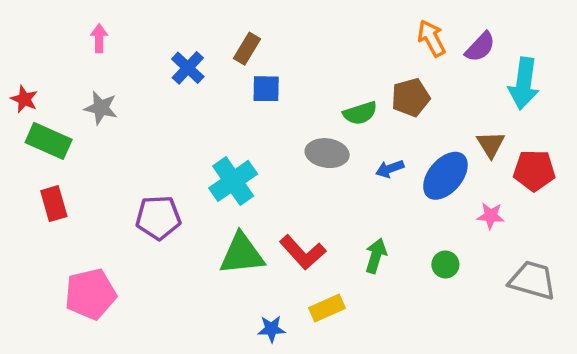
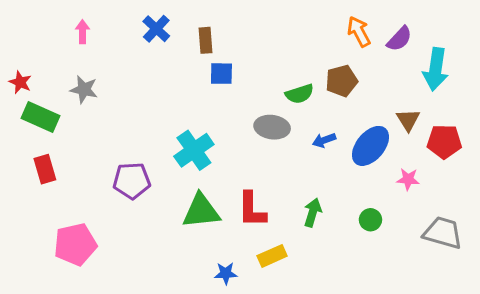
brown rectangle: (247, 49) -> (205, 40), turned -35
blue cross: (188, 68) -> (156, 29), moved
red L-shape: (303, 252) -> (252, 210), turned 42

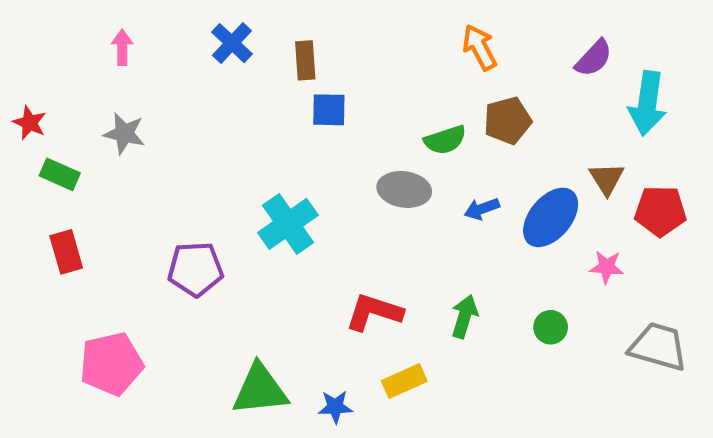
orange arrow: (359, 32) -> (480, 47), moved
green rectangle: (41, 117) -> (60, 174), size x0.7
red L-shape: (252, 210) -> (374, 312), turned 108
green triangle: (201, 211) -> (260, 390), moved

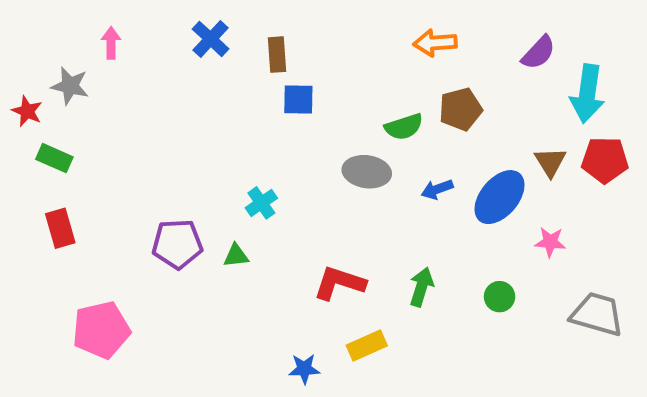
orange arrow: (480, 47) -> (435, 43), turned -66
gray star: (124, 133) -> (70, 86), moved
red pentagon: (660, 211) -> (605, 160), moved
cyan cross: (288, 224) -> (261, 203), size x0.6
green triangle: (260, 390) -> (236, 256), moved, size x0.5

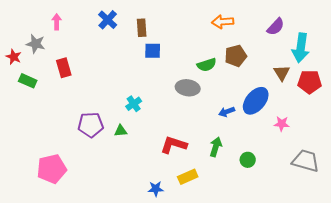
brown triangle: (550, 162) -> (282, 73), moved
blue arrow: (437, 189) -> (227, 112), moved
red rectangle: (60, 228) -> (64, 68), moved
green circle: (500, 297) -> (248, 160), moved

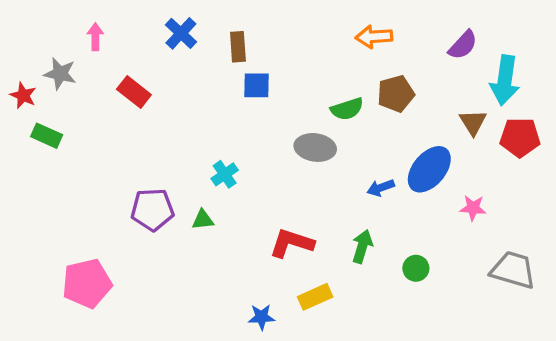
red rectangle: (64, 68) -> (134, 92), moved, turned -36

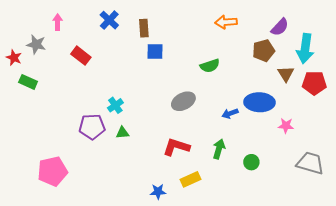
brown pentagon: (396, 94) -> (264, 50), moved
gray ellipse: (315, 147) -> (183, 101), moved, turned -35
blue ellipse: (429, 169) -> (260, 102), turned 52
cyan cross: (225, 174) -> (115, 105), moved

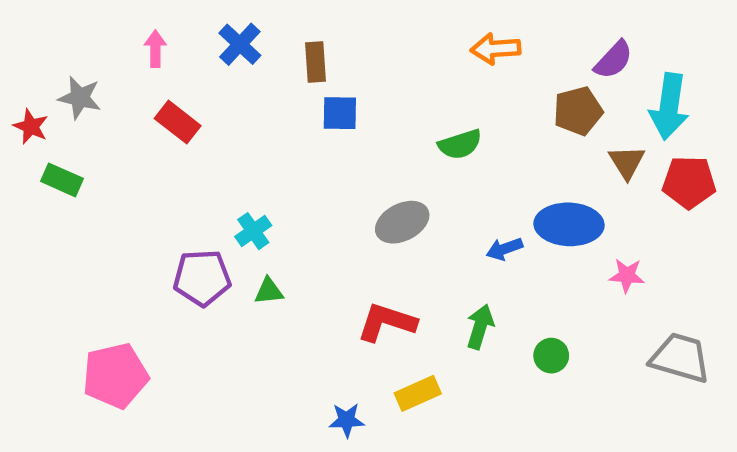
pink arrow: (58, 22) -> (155, 49), moved

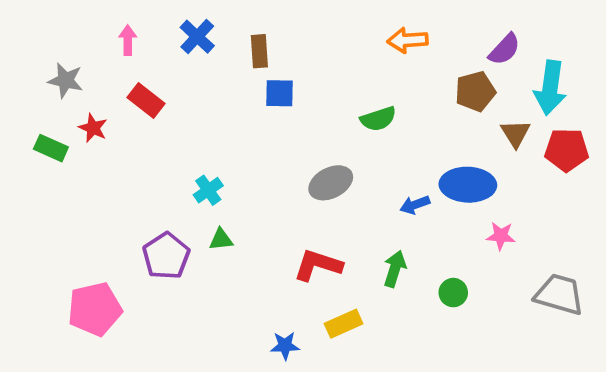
red star: (31, 127) -> (93, 128), moved
pink star: (627, 276) -> (501, 236), moved
purple pentagon: (202, 278) -> (166, 256), moved, turned -30

